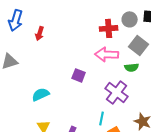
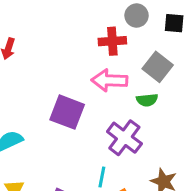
gray circle: (130, 19) -> (137, 16), moved
purple square: (79, 75) -> (67, 112), size x1.6

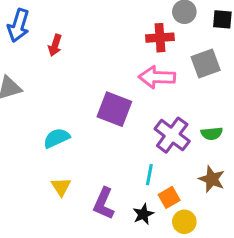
gray square: (158, 67) -> (206, 64), turned 32
green semicircle: (147, 100) -> (212, 134), moved

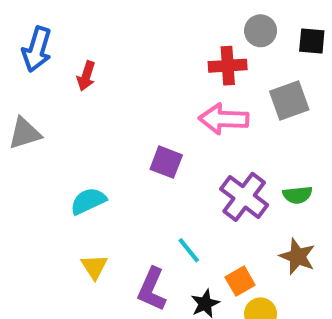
purple square: (114, 109) -> (166, 162), size x0.7
cyan line: (149, 175) -> (189, 250), moved, turned -50

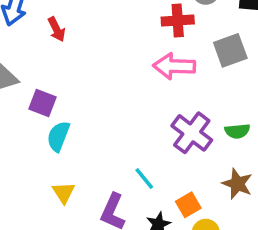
red arrow: (86, 76) -> (57, 29), turned -45
purple square: (166, 162) -> (43, 103), moved
cyan semicircle: (88, 201) -> (58, 136), turned -44

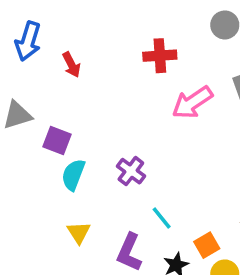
red cross: (178, 21) -> (160, 56), moved
pink arrow: (174, 66) -> (192, 103), turned -36
purple cross: (192, 133) -> (131, 171), moved, size x0.7

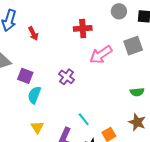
purple cross: (131, 171) -> (67, 77), moved

